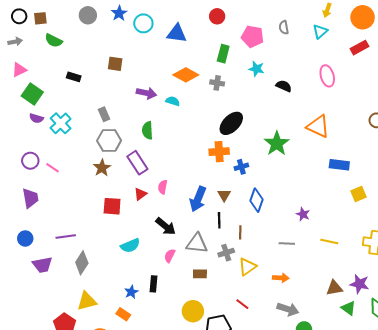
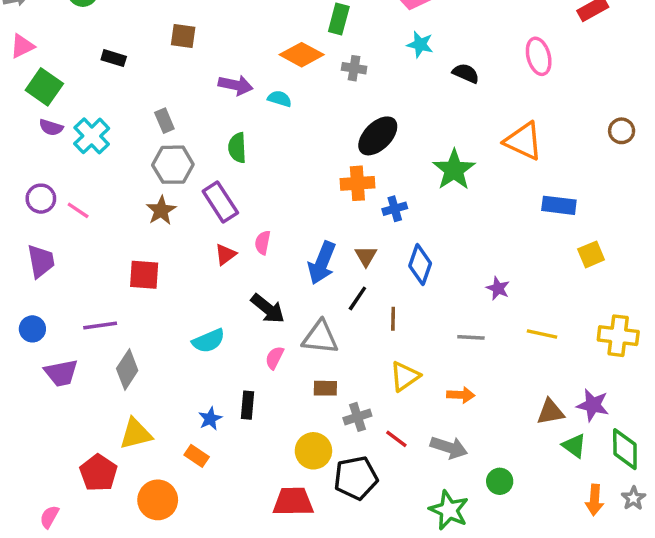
green rectangle: (223, 54) -> (339, 19), moved
red square: (112, 206) -> (144, 275), moved
black line: (219, 220) -> (357, 298), turned 35
gray cross: (226, 253) -> (357, 417), moved
gray arrow: (288, 309) -> (449, 447), moved

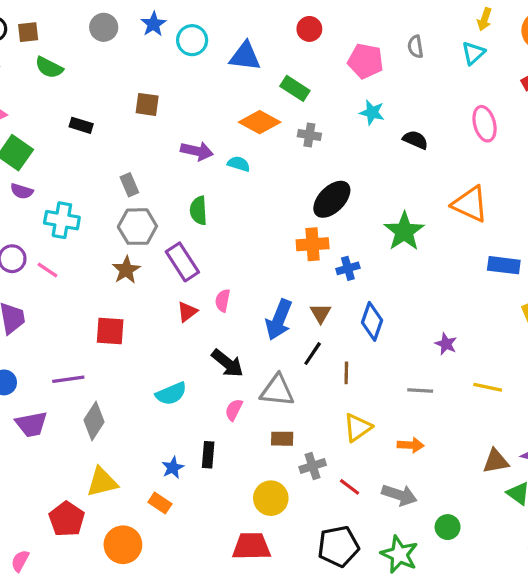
green rectangle: (339, 19) -> (295, 88), turned -72
cyan cross: (92, 136) -> (62, 220), moved, turned -36
black pentagon: (356, 478) -> (338, 546), moved

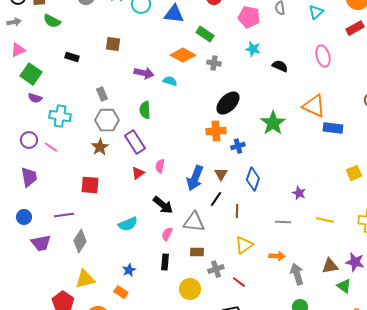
blue rectangle: (504, 265) -> (333, 128), moved
black rectangle: (208, 455) -> (165, 262), moved
gray arrow: (399, 495) -> (297, 274), moved, turned -125

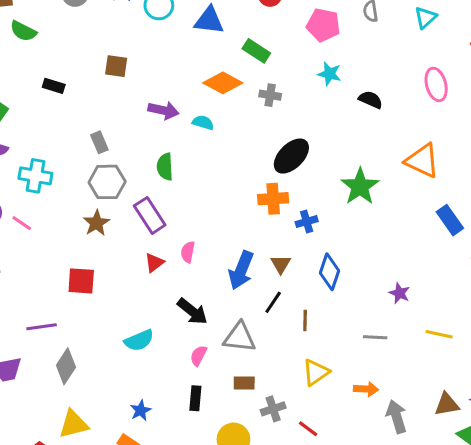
blue rectangle: (333, 128) -> (450, 220), moved, turned 48

